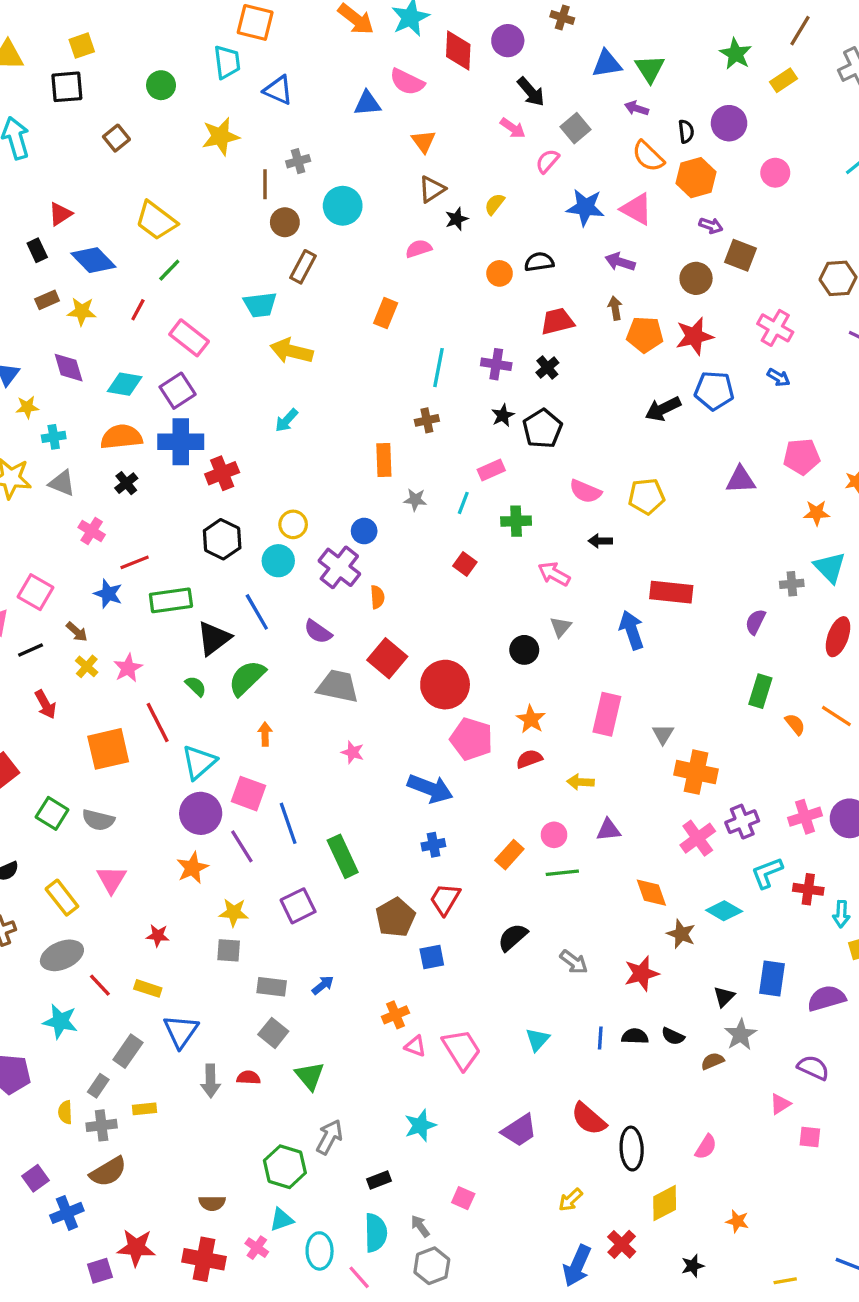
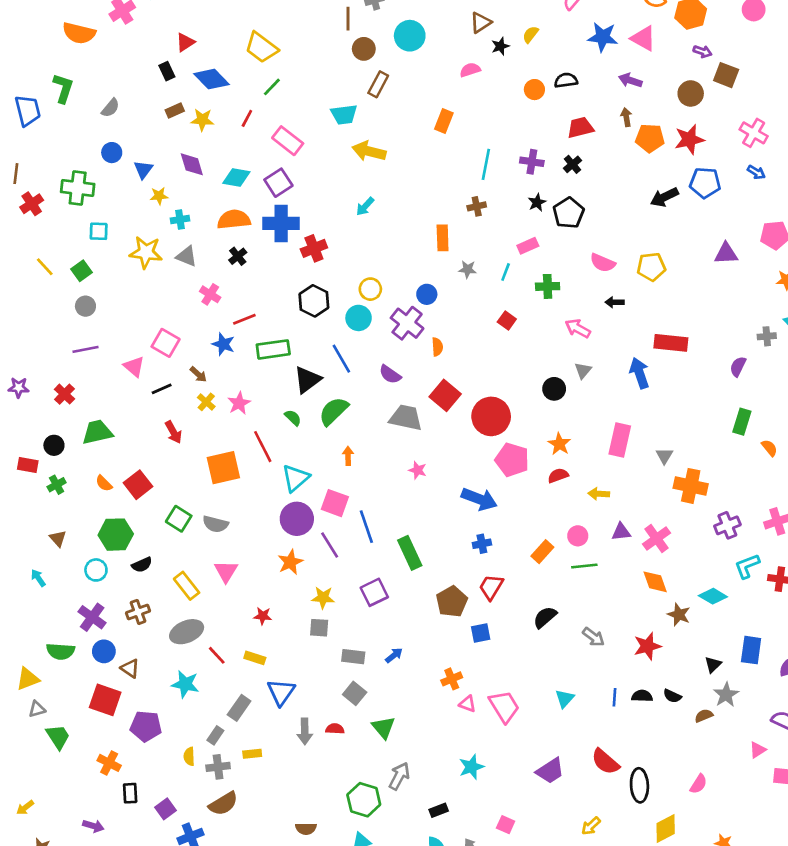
pink cross: (698, 838) -> (657, 538), moved

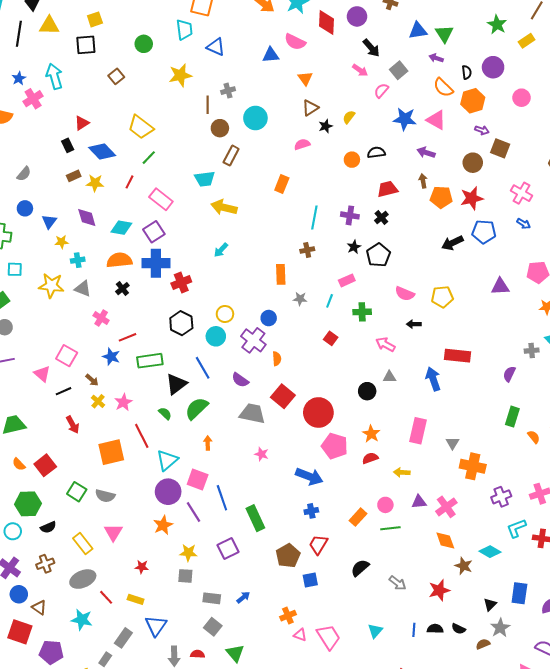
gray triangle: (583, 370) -> (389, 377), turned 48

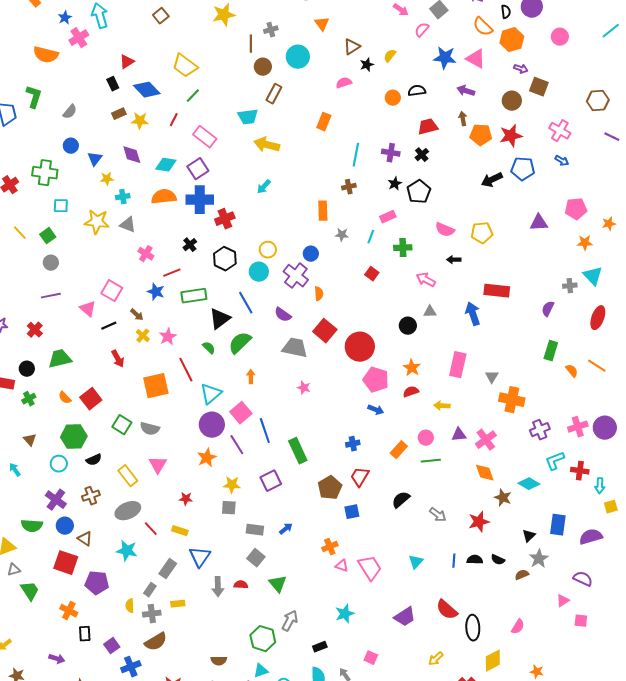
orange triangle: (305, 78) -> (322, 24), moved
black cross: (122, 289) -> (190, 245), moved
blue arrow: (309, 476) -> (376, 410), moved, size x0.6
pink square: (198, 480) -> (241, 413), turned 30

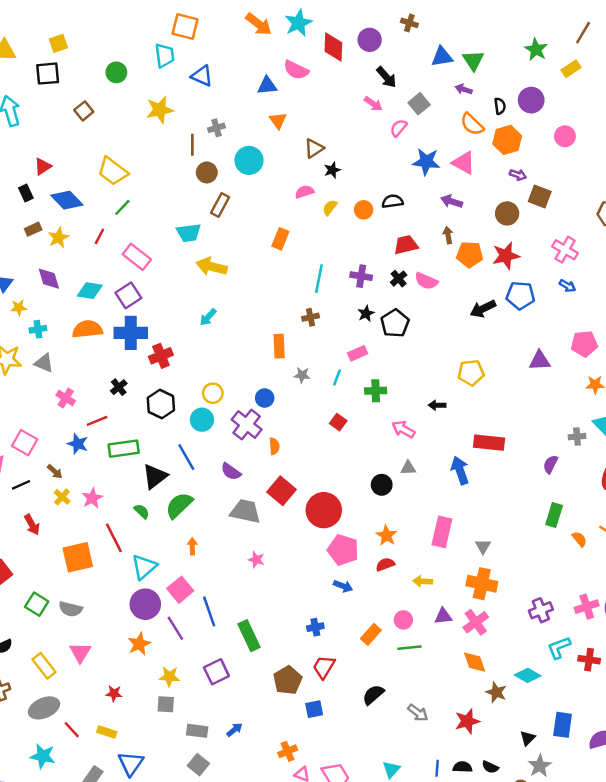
yellow semicircle: (390, 56) -> (330, 207), moved
yellow star: (140, 121) -> (58, 238), turned -30
pink semicircle: (445, 230) -> (426, 281), moved
orange cross: (512, 400) -> (482, 584), moved

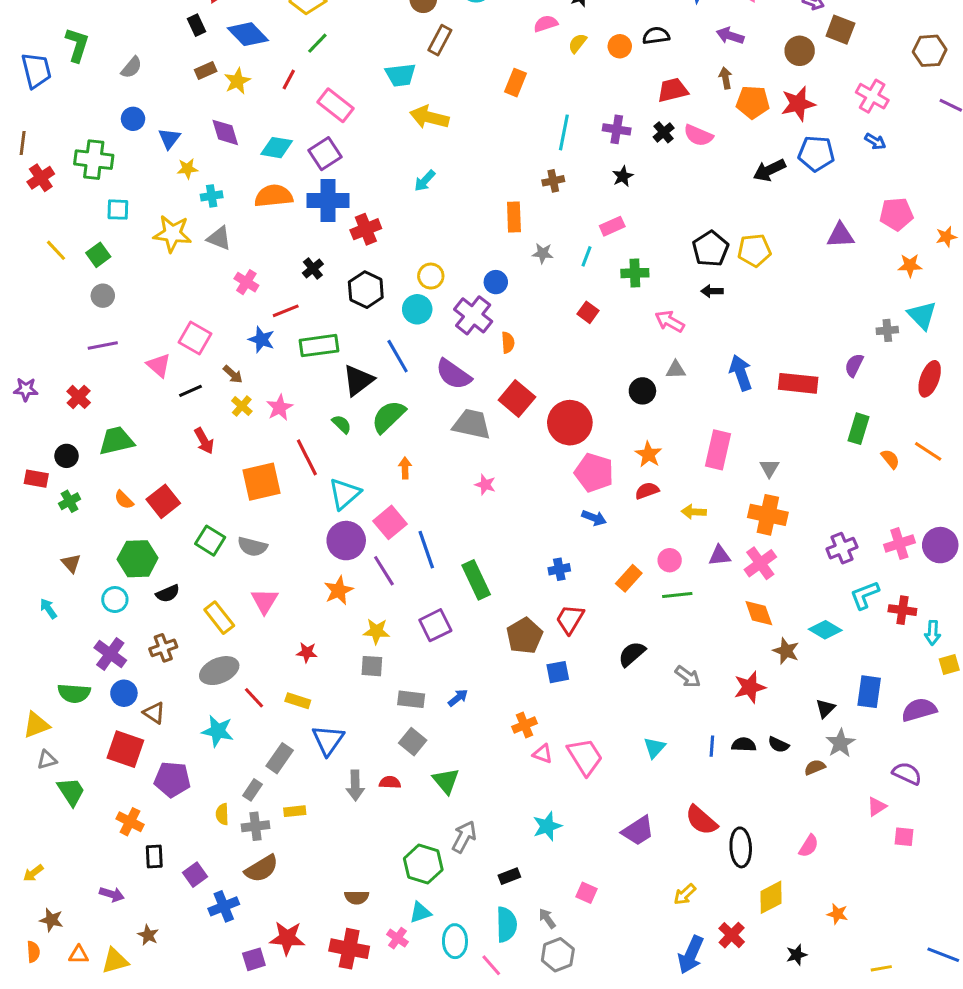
black pentagon: (395, 323) -> (710, 249), moved
red rectangle: (489, 443) -> (798, 383), moved
purple semicircle: (231, 472) -> (453, 374), size x1.4

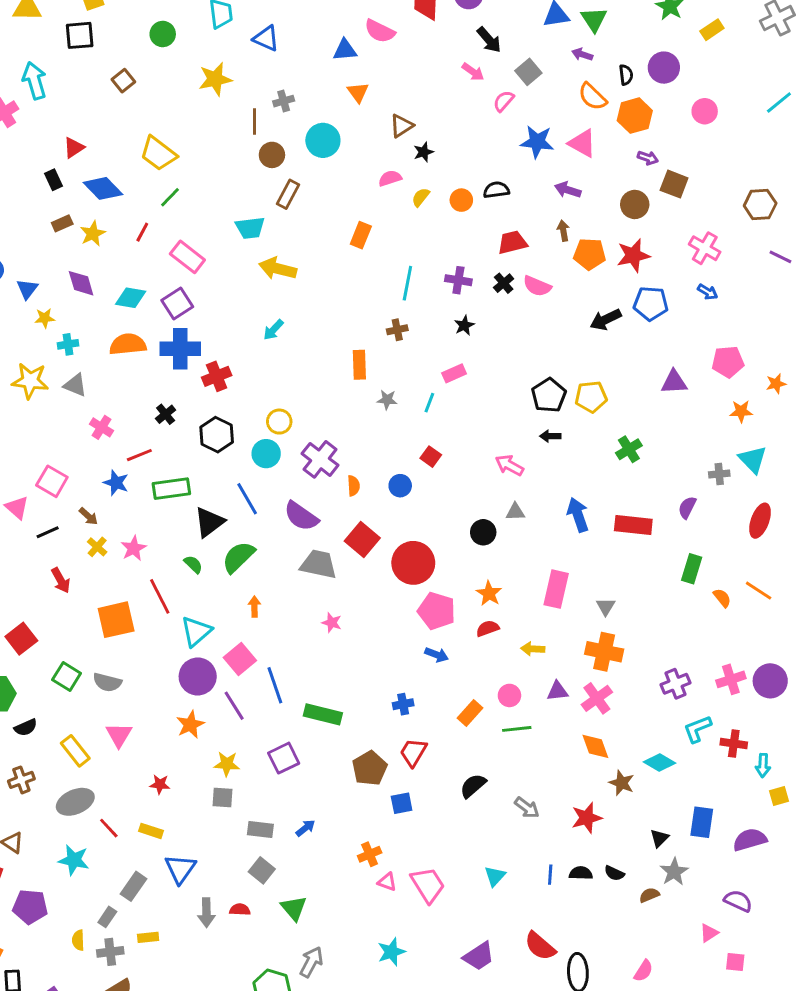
green cross: (635, 273) -> (629, 449), moved, turned -30
blue circle: (496, 282) -> (400, 486), moved
green rectangle: (476, 580) -> (323, 714), turned -51

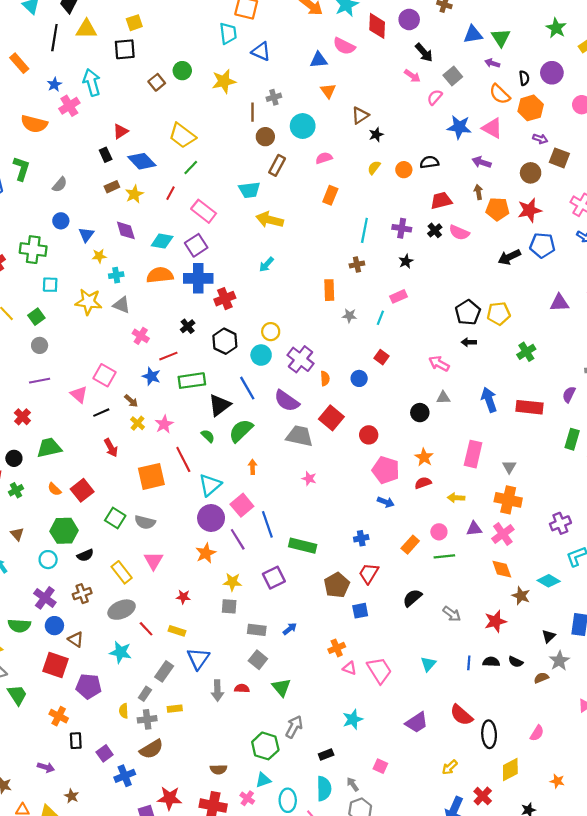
green circle: (163, 34) -> (182, 71), moved
pink semicircle: (390, 178) -> (324, 158), moved
red circle: (413, 563) -> (369, 435), size x0.6

